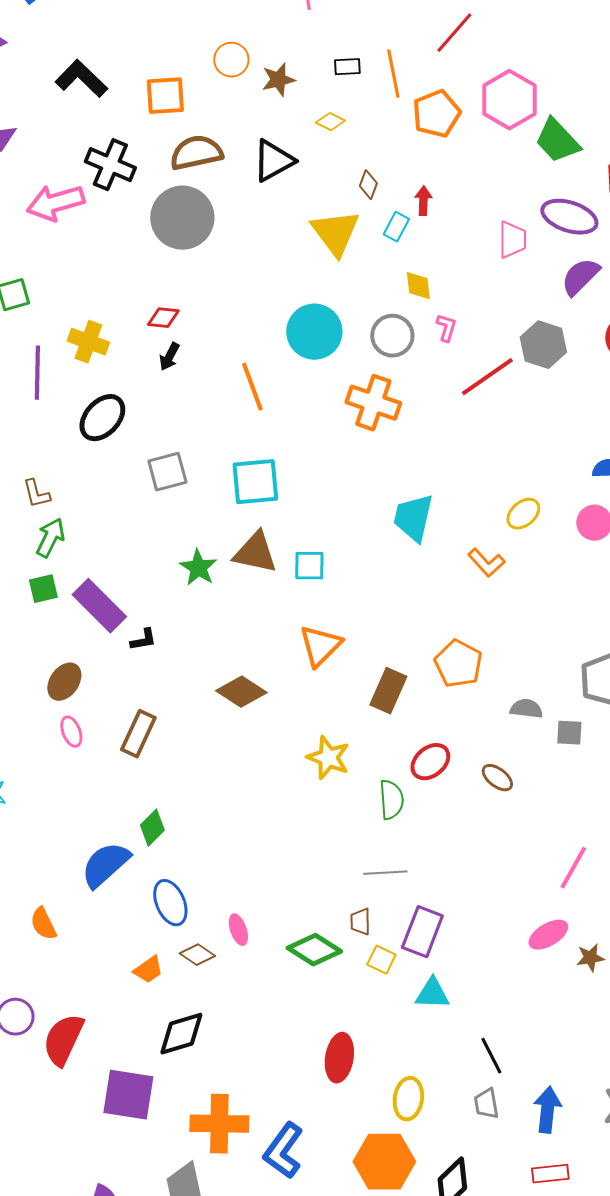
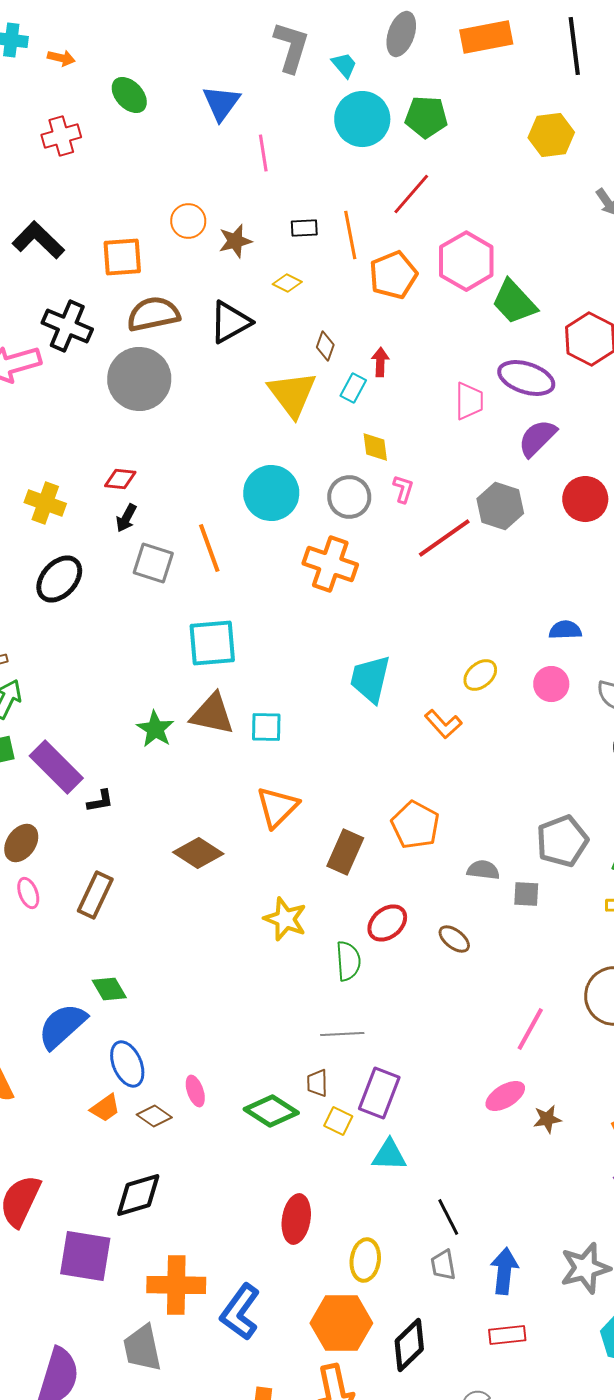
gray square: (167, 472) -> (153, 563), moved, turned 33
green diamond: (152, 828) -> (109, 989), turned -75
orange trapezoid: (148, 970) -> (105, 1108), moved

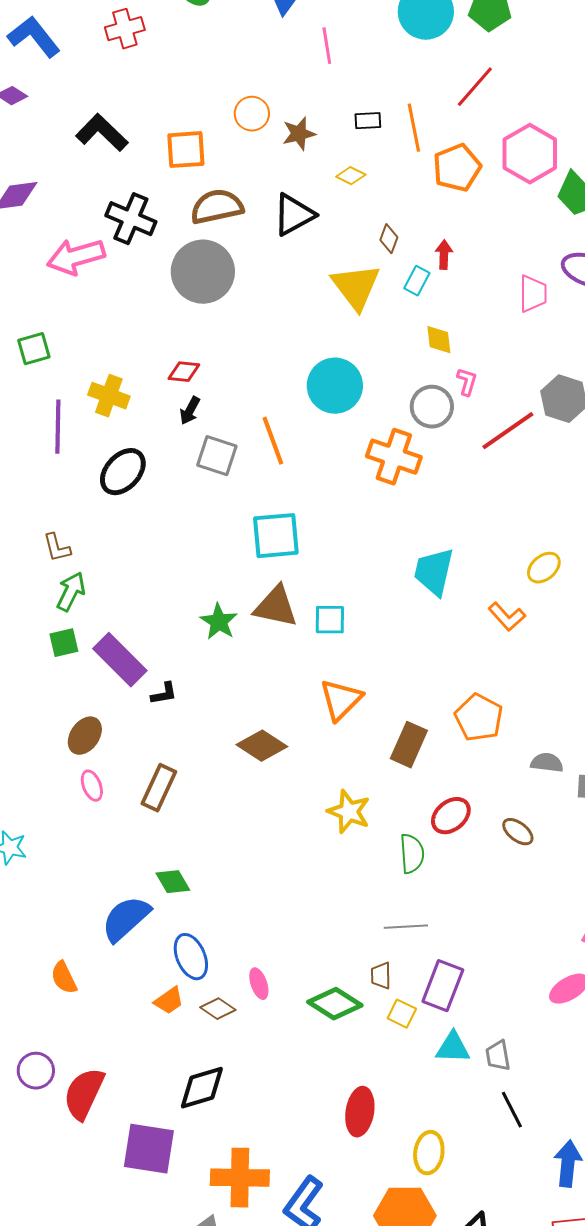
gray circle: (349, 497) -> (432, 407), moved
gray trapezoid: (443, 1265) -> (498, 1056), moved

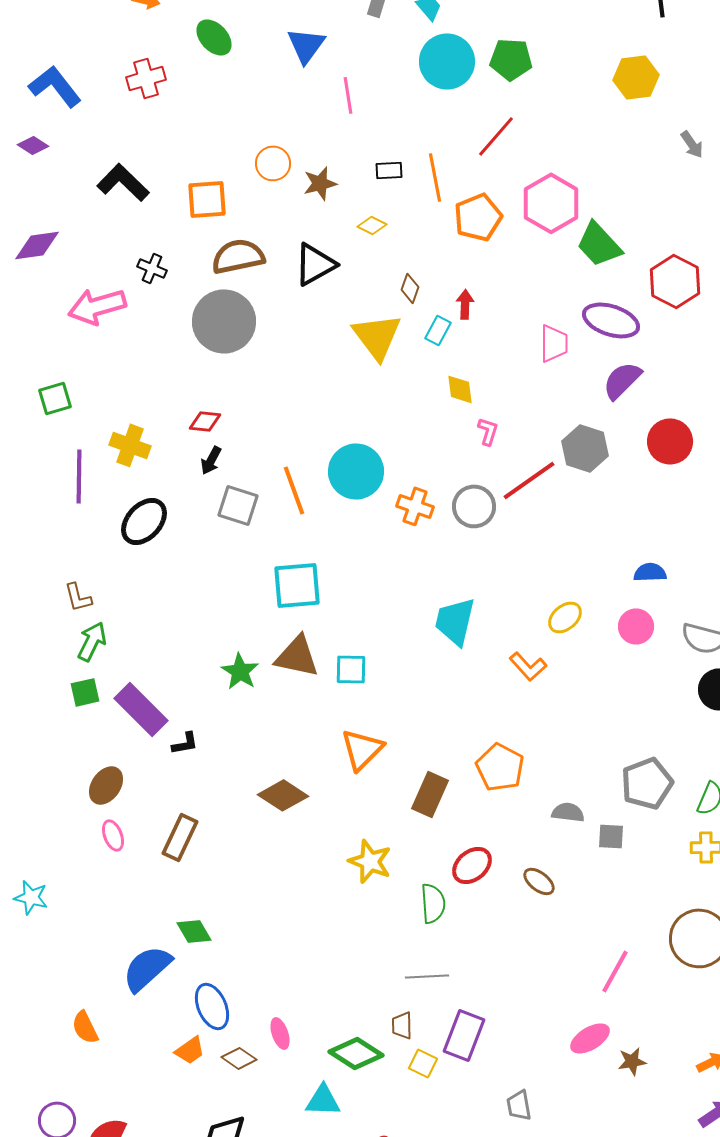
black cross: (131, 219) -> (152, 268), size x0.6
cyan circle: (335, 386) -> (356, 471), moved
gray circle: (432, 407) -> (474, 506), moved
orange cross: (394, 457) -> (415, 506), size x0.7
cyan triangle: (453, 1048) -> (323, 1100), moved

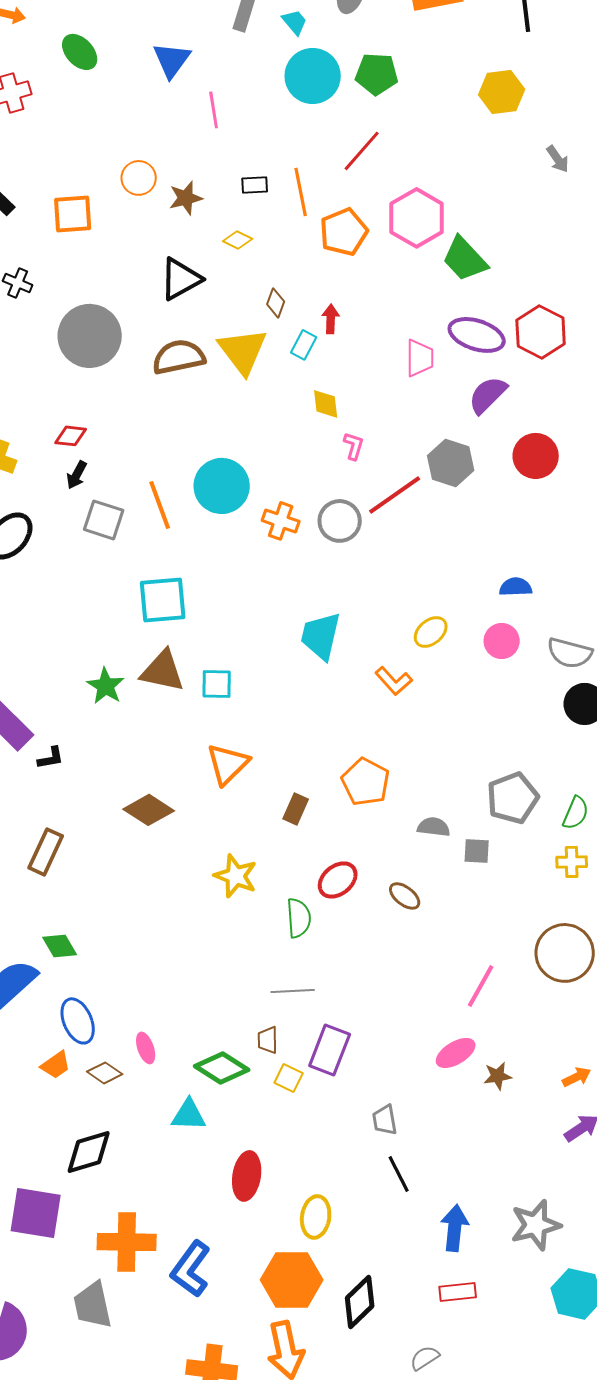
brown semicircle: (238, 256) -> (179, 357), moved
red hexagon: (675, 281) -> (541, 332), moved
brown rectangle: (430, 794) -> (296, 809), size x0.7

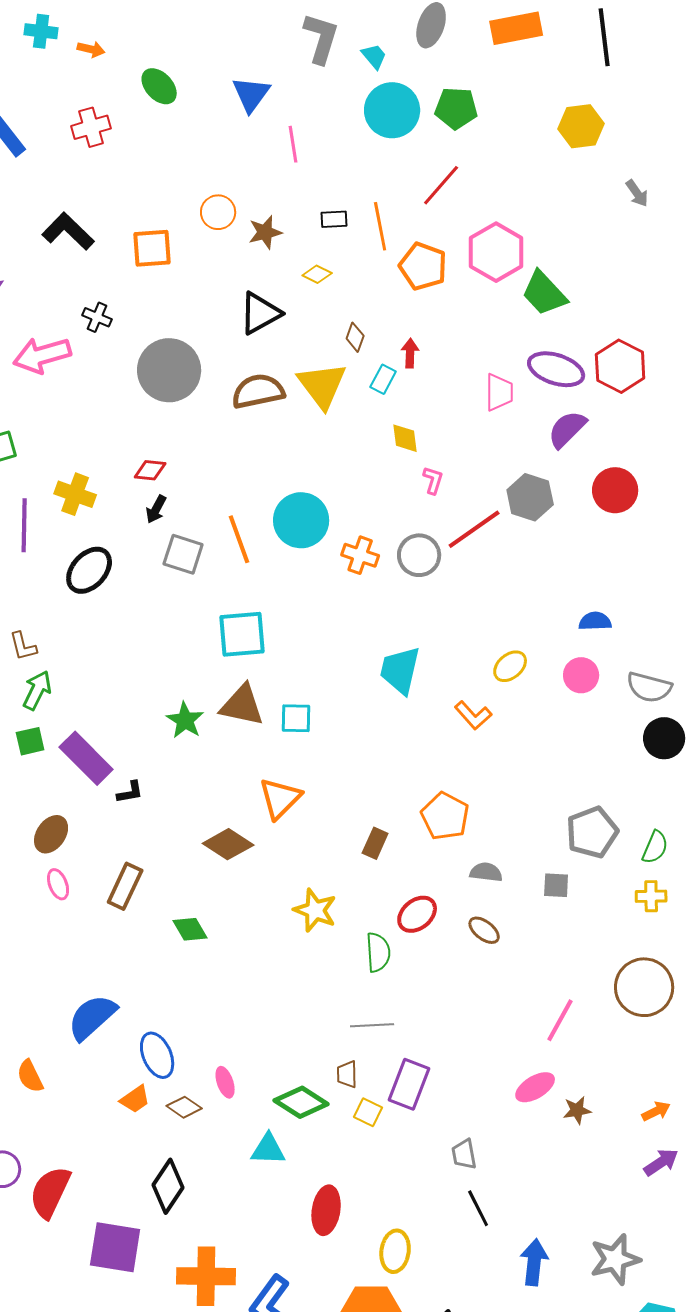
orange pentagon: (344, 232) -> (423, 266), turned -30
orange triangle: (228, 764) -> (280, 798), moved
gray semicircle: (434, 827) -> (486, 872), moved
green diamond: (60, 946) -> (190, 929), moved
black diamond: (89, 1152) -> (168, 1186), turned -40

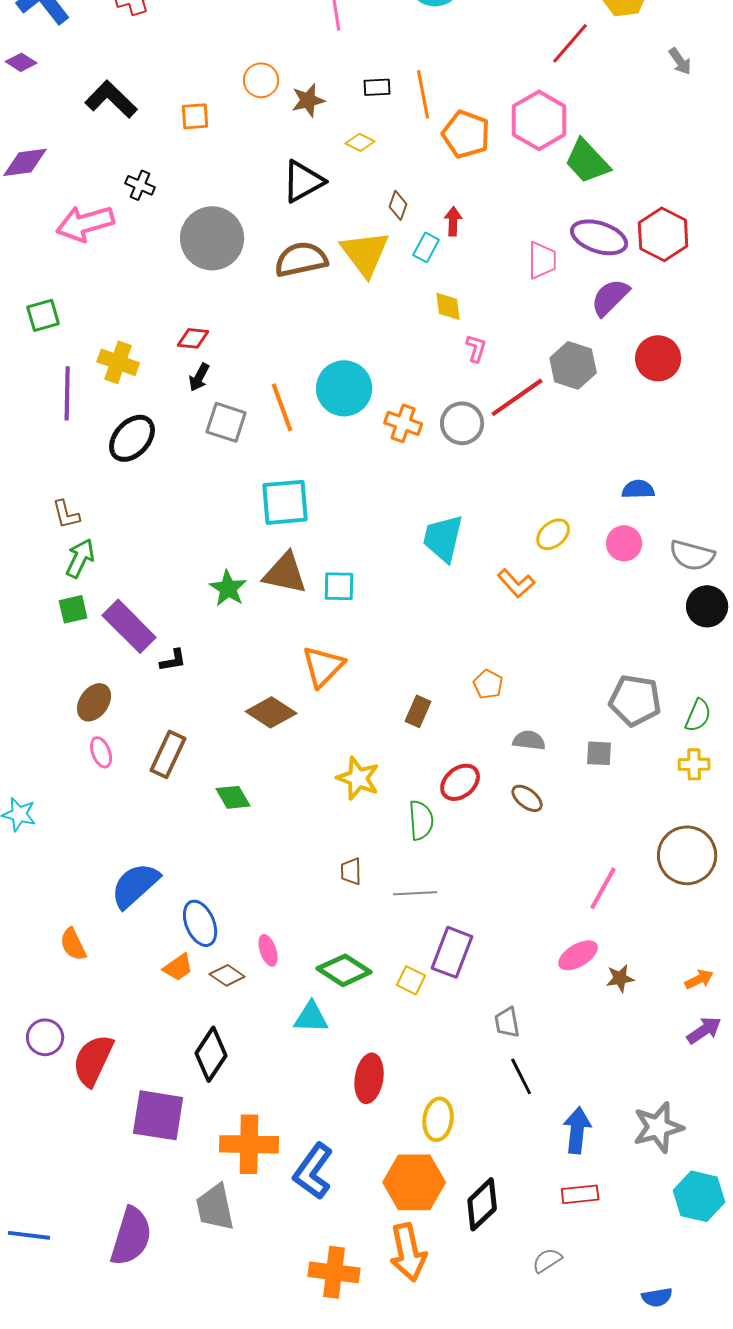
red line: (441, 185) -> (570, 43), moved
orange square: (152, 248) -> (195, 116), size x0.7
orange pentagon: (445, 816) -> (488, 684), size x0.6
gray pentagon: (592, 832) -> (635, 700), turned 30
brown trapezoid: (347, 1074) -> (351, 871), moved

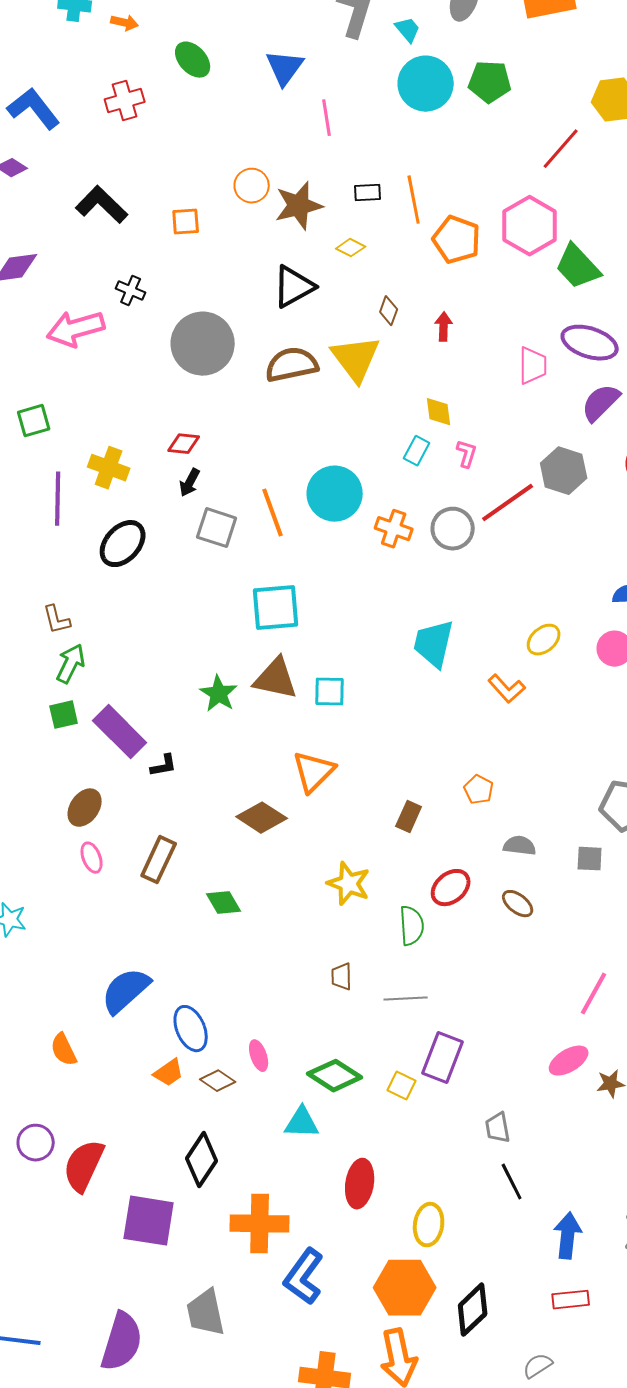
brown star: (308, 100) -> (299, 206), size x1.4
cyan rectangle: (426, 247) -> (417, 451), moved
orange cross: (249, 1144) -> (260, 1224), moved

